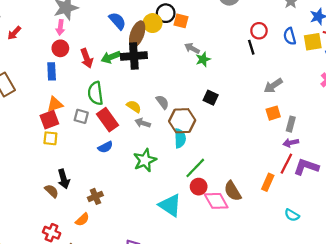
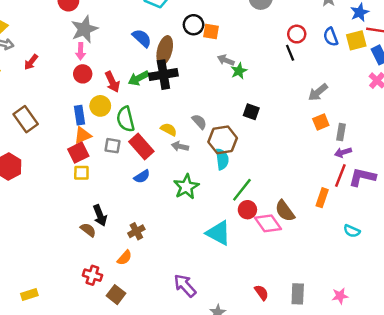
yellow circle: (153, 23) -> (100, 106), moved
blue rectangle: (52, 71) -> (79, 115), moved

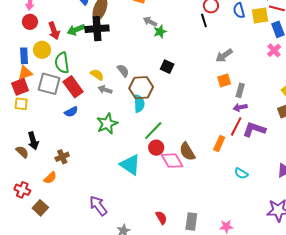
gray square: (112, 146) -> (49, 84), size x1.6

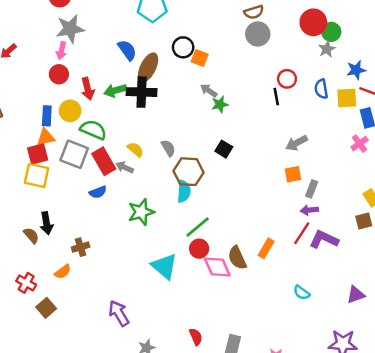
green semicircle: (62, 63) -> (93, 130), turned 115
gray arrow: (105, 90) -> (125, 167), moved
yellow square: (21, 104) -> (37, 175), size x1.5
orange rectangle: (219, 143) -> (266, 248), moved

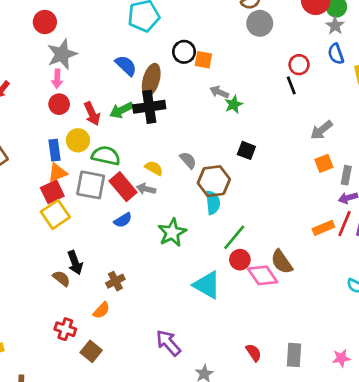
blue semicircle: (321, 89) -> (336, 54), moved
yellow square: (37, 175) -> (55, 214), turned -36
orange rectangle: (266, 248) -> (323, 228), moved, turned 48

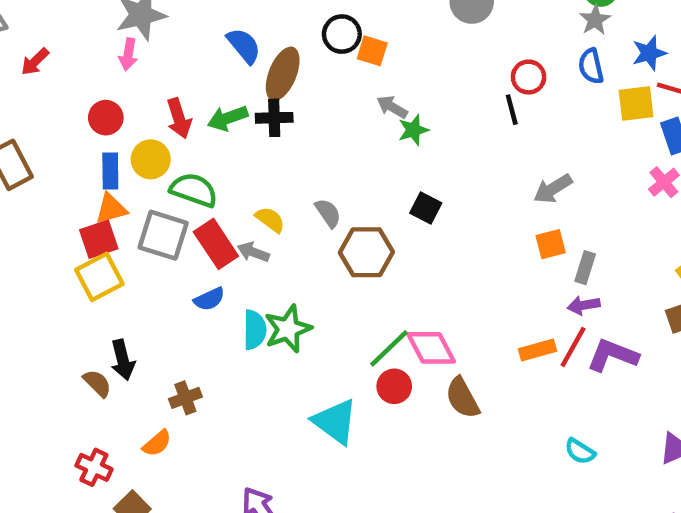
red circle: (59, 104) -> (106, 118), moved
black cross: (149, 107) -> (274, 118), size x0.7
cyan semicircle: (213, 203) -> (255, 330), moved
pink diamond: (263, 275) -> (431, 348), moved

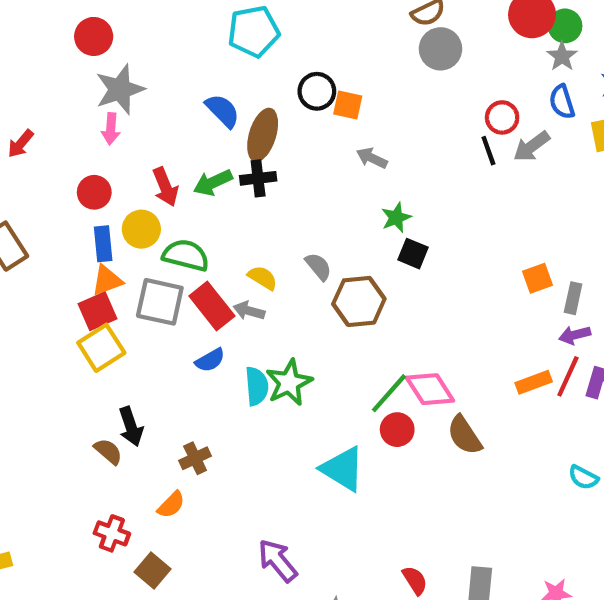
green star: (413, 130) -> (396, 218), moved
gray arrow: (553, 189) -> (532, 146), moved

